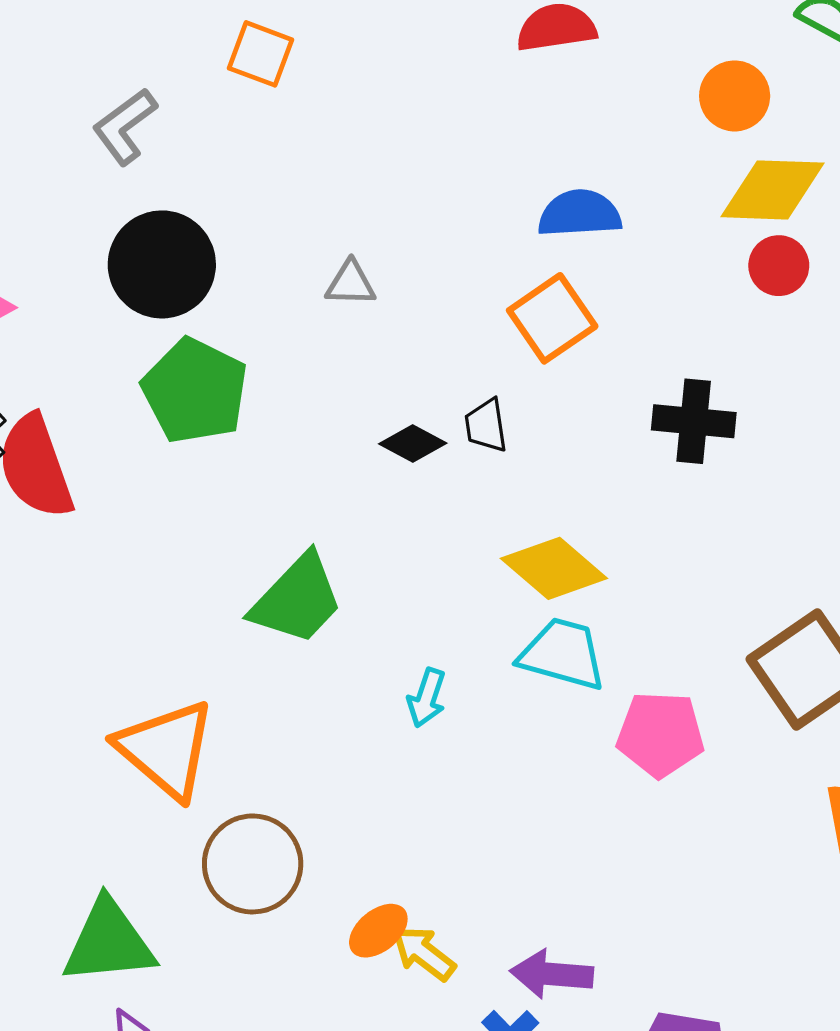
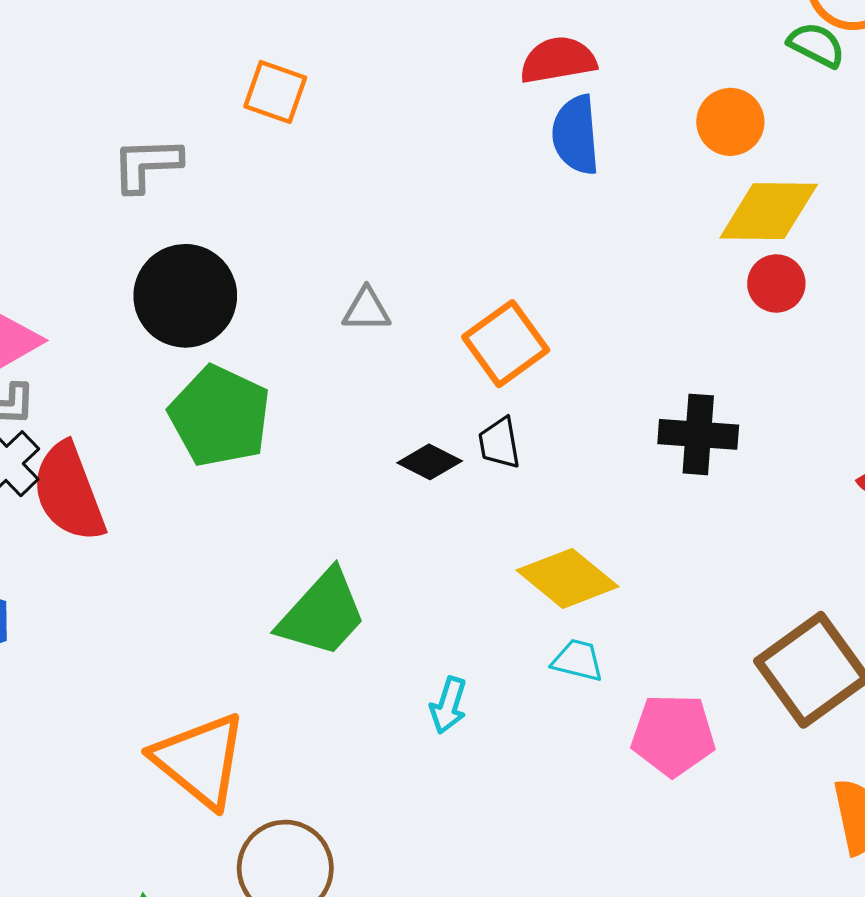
gray L-shape: (125, 126) -> (147, 164), turned 36
blue semicircle: (580, 214) -> (576, 135), moved, turned -90
orange square: (552, 318) -> (506, 344), moved
cyan trapezoid: (563, 654) -> (578, 660), size x0.6

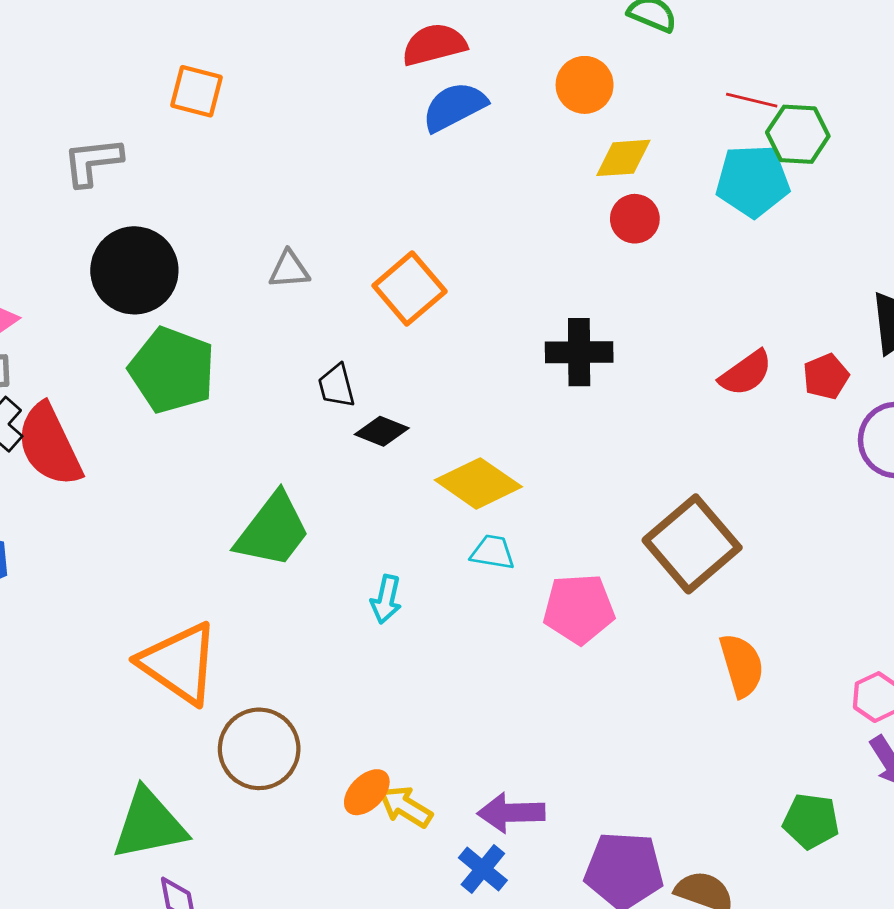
blue semicircle: (576, 135) -> (454, 107), turned 72
yellow diamond: (769, 211) -> (623, 158), size x0.7
black trapezoid: (499, 443) -> (336, 386), moved
black diamond: (430, 462) -> (382, 431), moved

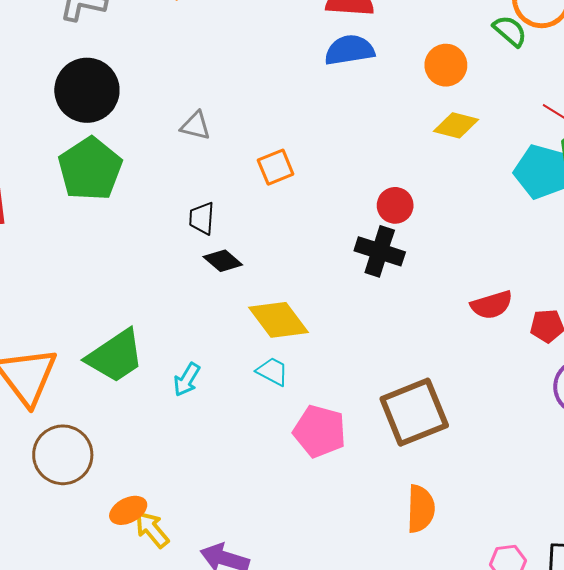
red circle: (635, 219) -> (395, 205), moved
orange square: (409, 289) -> (276, 167), size x0.7
green trapezoid: (273, 530) -> (115, 356), moved

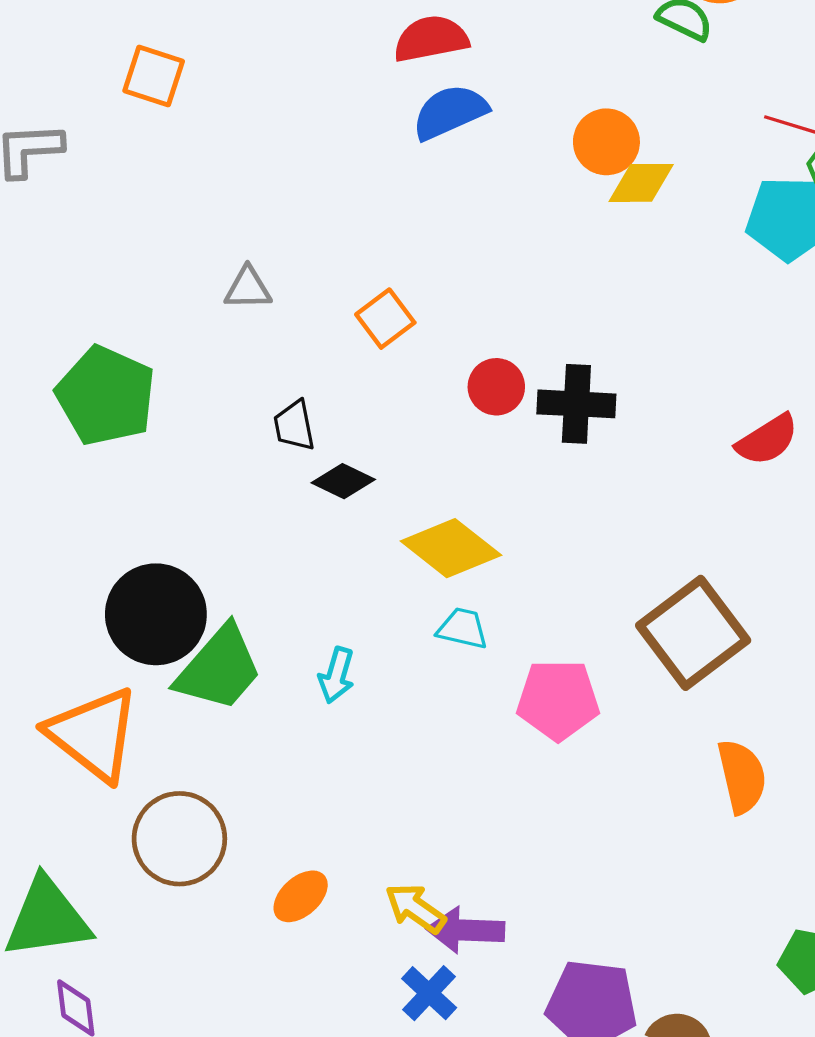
orange circle: (446, 65) -> (606, 142), moved
black circle: (87, 90) -> (156, 614), moved
red circle: (395, 205) -> (496, 387), moved
yellow arrow: (152, 530) -> (415, 908), moved

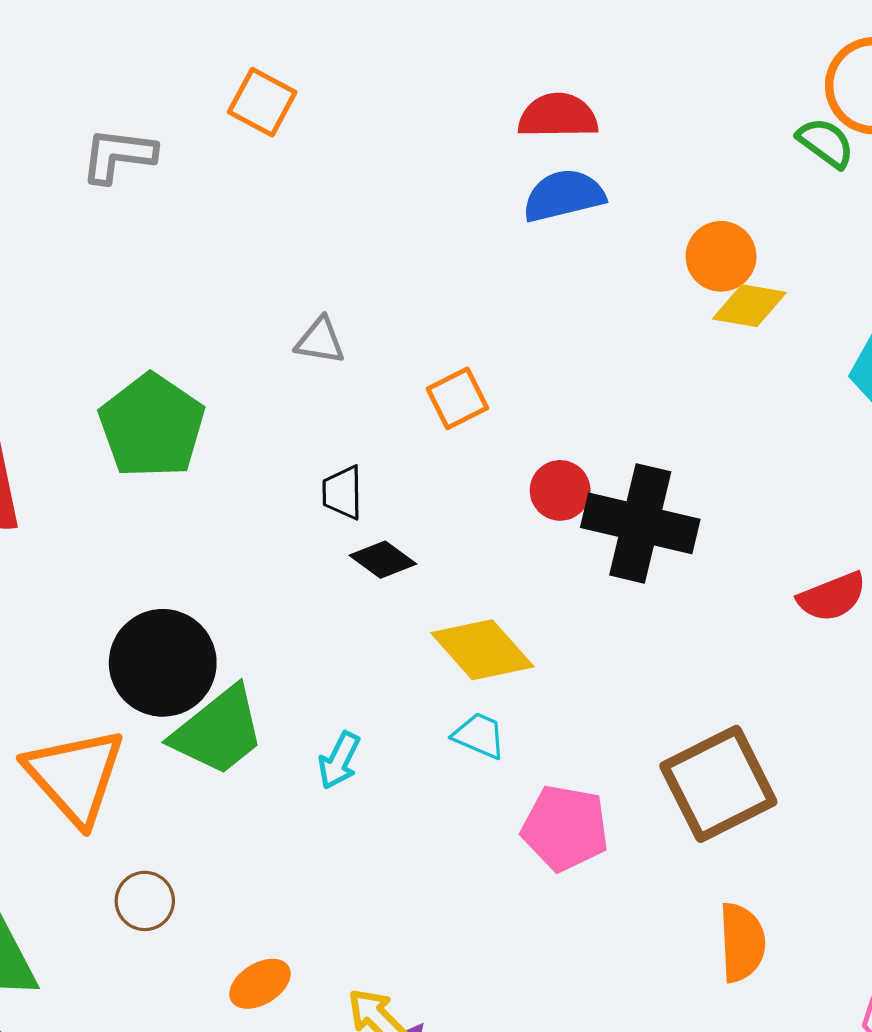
black cross: (576, 404) -> (640, 523), size x1.4
brown circle: (179, 839) -> (145, 901), size x0.6

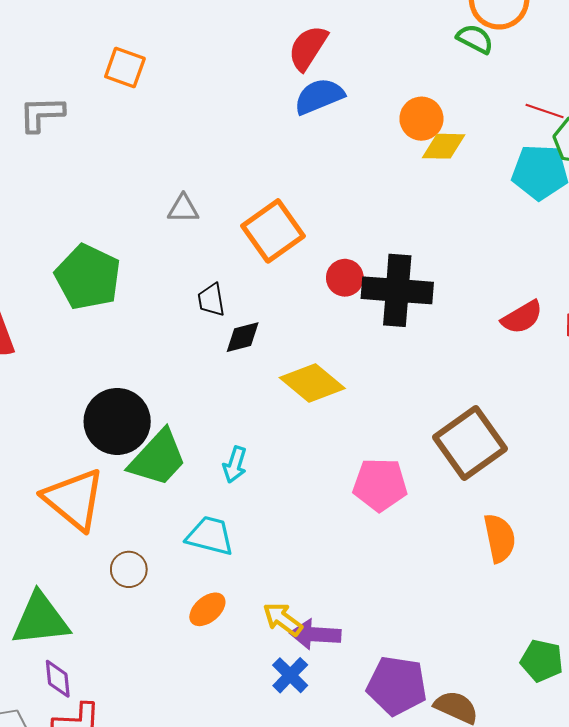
red semicircle: (558, 116) -> (308, 48), turned -48
orange square: (457, 398) -> (273, 231), size x1.6
black diamond: (383, 560) -> (243, 337), turned -42
cyan trapezoid: (479, 736) -> (210, 536), moved, size x1.4

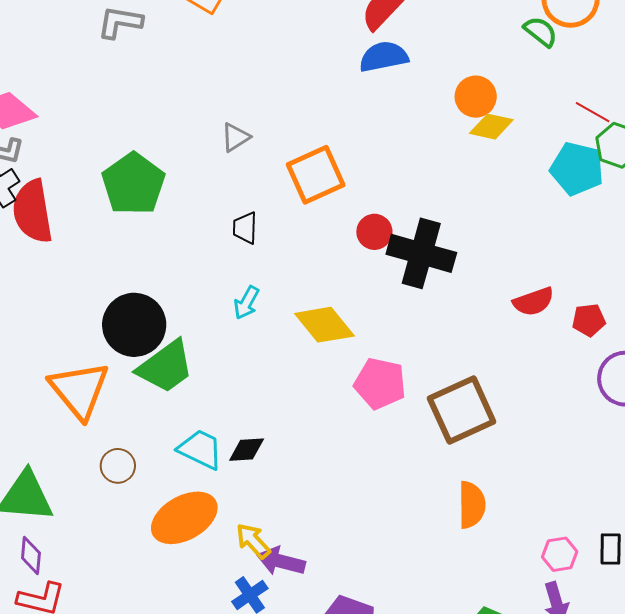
gray triangle: (183, 209) -> (235, 137), turned -44
black diamond: (243, 337) -> (247, 450), moved
cyan arrow: (235, 465) -> (246, 303), moved
pink pentagon: (380, 485) -> (380, 383), moved
orange ellipse: (207, 609) -> (184, 518), size x1.8

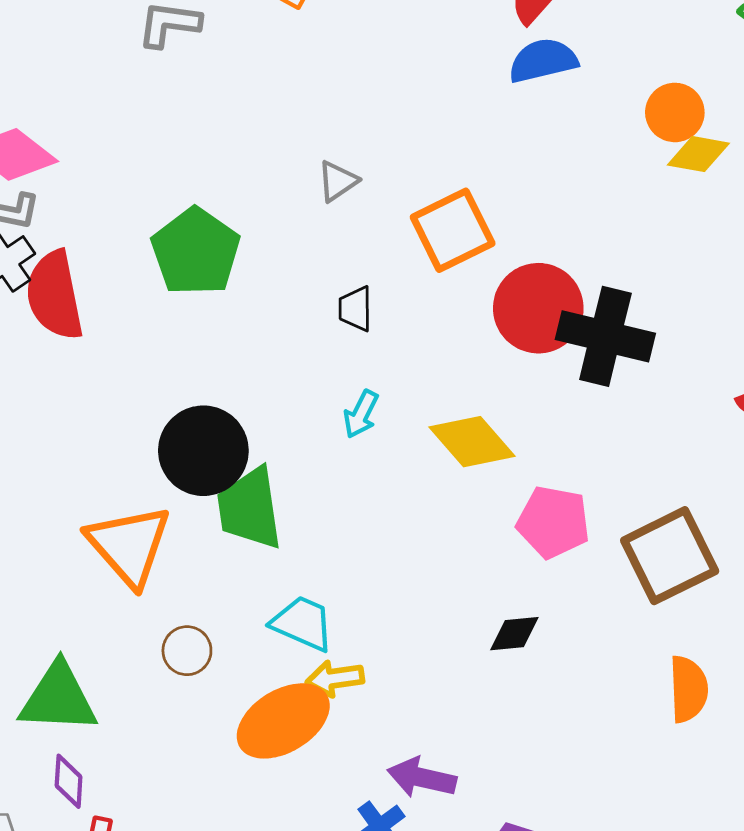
red circle: (374, 232) -> (538, 308), size x1.8
green trapezoid: (166, 367) -> (250, 508), turned 120
black diamond: (247, 450) -> (514, 634), moved
yellow arrow: (253, 541) -> (335, 678), moved, turned -54

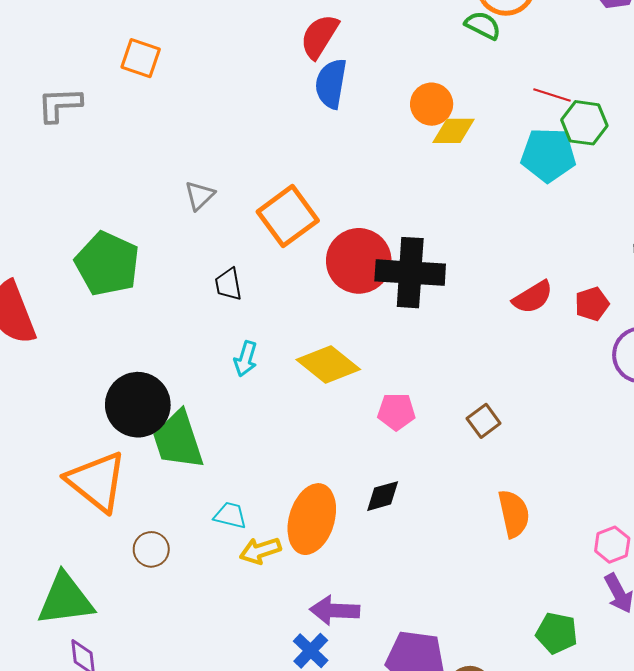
blue semicircle: (543, 61) -> (331, 84), turned -57
pink pentagon: (553, 522) -> (396, 412), size x0.7
brown square: (670, 556) -> (484, 421), size x0.5
cyan trapezoid: (303, 623) -> (230, 515), size x0.7
orange ellipse: (283, 721) -> (312, 519), moved, turned -32

